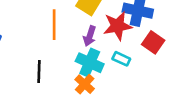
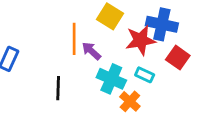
purple arrow: (90, 36) -> (91, 51), moved, turned 114
orange cross: (85, 84) -> (130, 101), moved

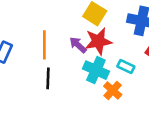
orange line: (74, 39) -> (44, 45), moved
red star: (141, 40) -> (98, 41), moved

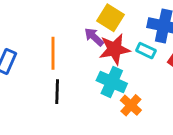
purple arrow: (78, 45) -> (94, 37), moved
cyan rectangle: (126, 66) -> (146, 51), moved

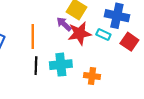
cyan cross: (112, 82) -> (61, 65), moved, turned -30
orange cross: (131, 105) -> (92, 76), turned -35

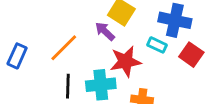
red star: (80, 33) -> (125, 61), moved
orange line: (33, 37) -> (64, 48), turned 45

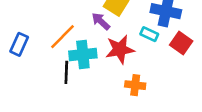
cyan cross: (101, 85) -> (83, 54), moved

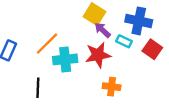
purple arrow: (101, 21) -> (102, 30), moved
black line: (66, 72) -> (38, 88), moved

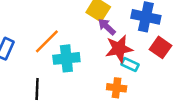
cyan rectangle: (124, 41) -> (130, 65), moved
red star: (98, 55) -> (119, 49), moved

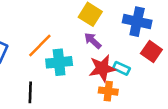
purple arrow: (107, 27) -> (93, 41), moved
red star: (119, 49) -> (102, 68), moved

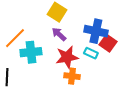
blue cross: (137, 22) -> (96, 31), moved
cyan rectangle: (121, 68) -> (91, 53), moved

